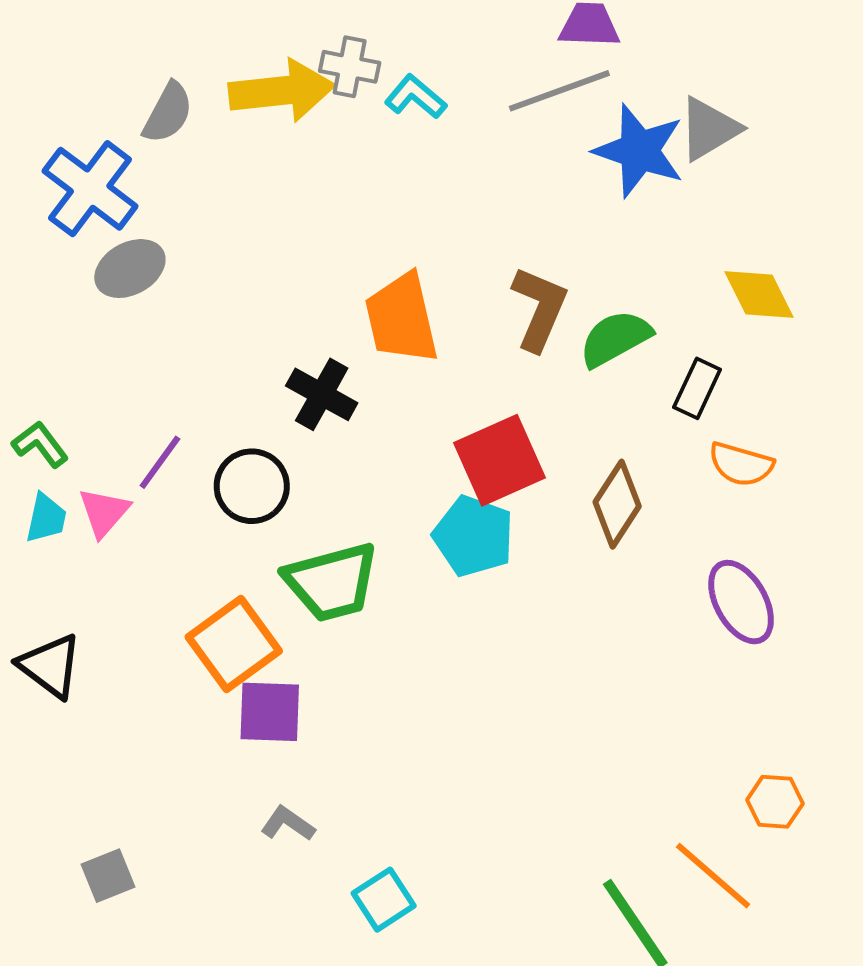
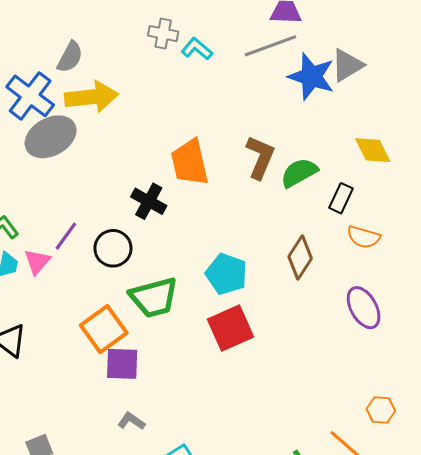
yellow arrow: (282, 91) -> (91, 97), moved
gray ellipse: (130, 269) -> (51, 137), size x1.4
red square: (499, 460) -> (231, 328), moved

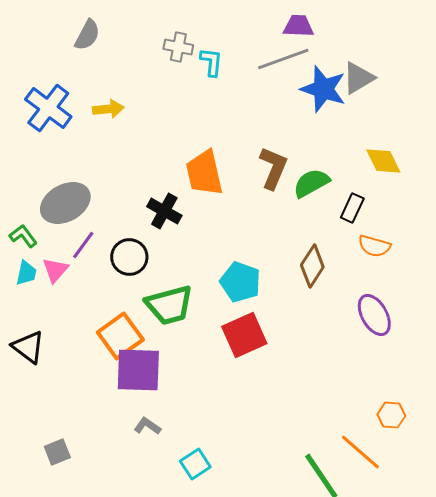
cyan L-shape: (197, 49) -> (211, 62), turned 56
gray semicircle: (70, 57) -> (87, 35), moved
yellow arrow: (91, 97) -> (108, 109), size x0.6
gray ellipse: (51, 137) -> (65, 203), moved
purple square: (122, 364) -> (138, 370), size x1.4

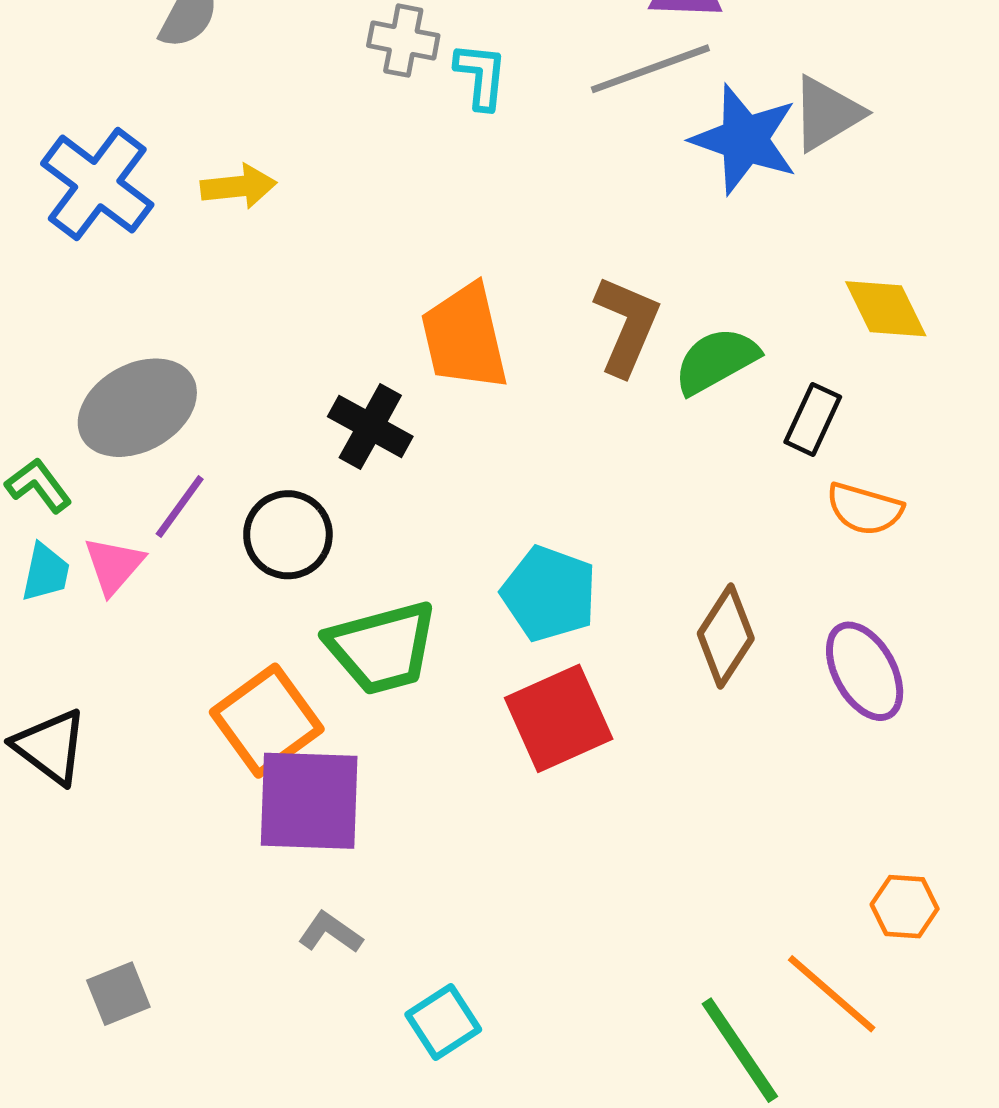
brown diamond: (312, 266) -> (726, 636), moved

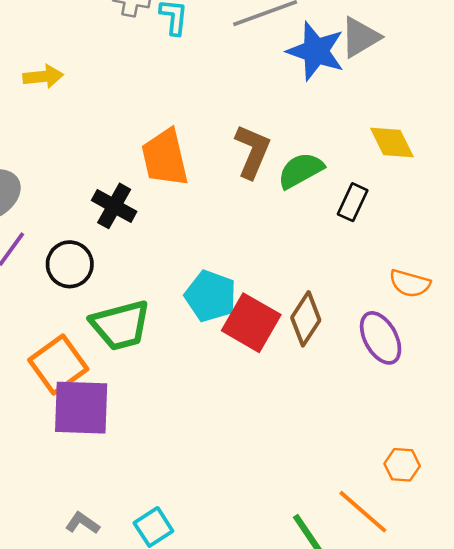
orange semicircle: (865, 509) -> (410, 283), moved
red square: (559, 718) -> (251, 323), moved, turned -36
gray L-shape: (330, 933) -> (82, 523), moved

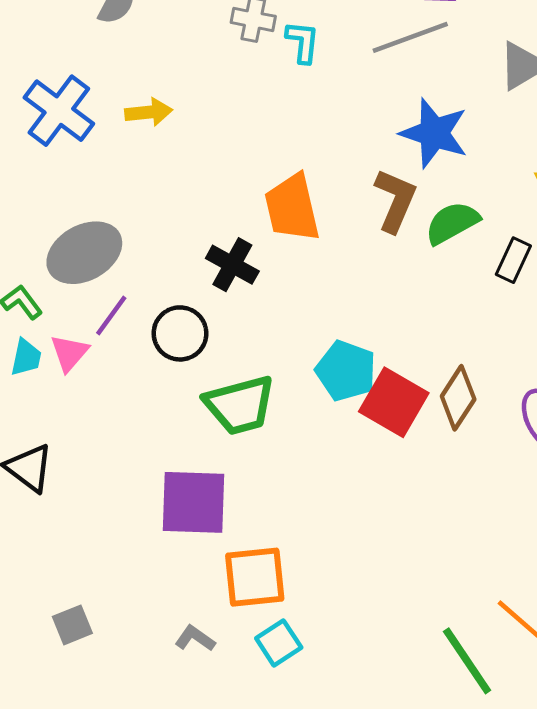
blue star: (316, 51) -> (434, 133), moved
orange square: (58, 365) -> (255, 577), moved, turned 30

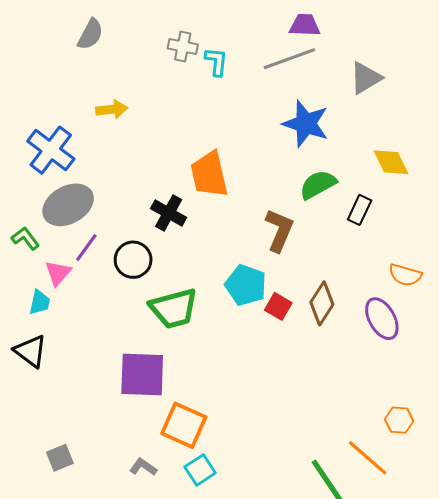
blue cross: (59, 111) -> (51, 150), moved
brown L-shape: (395, 200) -> (279, 230), moved
cyan trapezoid: (26, 357) -> (40, 302), moved
red square: (394, 402) -> (278, 306), size x0.6
orange square: (255, 577) -> (184, 425), turned 30

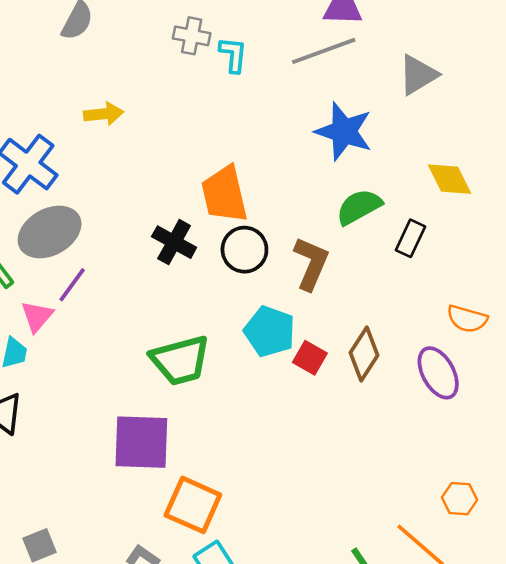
black circle: (133, 260) -> (244, 250), moved

